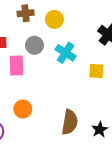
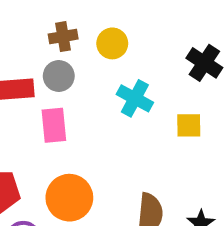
gray circle: (34, 45) -> (59, 76), moved
orange circle: (23, 109) -> (69, 198), size x1.5

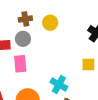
cyan cross: (135, 98) -> (59, 84), moved

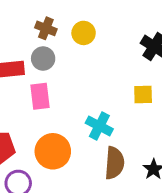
brown cross: (25, 19) -> (46, 28), turned 32

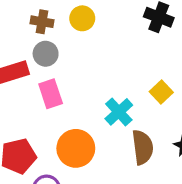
yellow square: (143, 95) -> (161, 92), moved, turned -30
cyan cross: (99, 126) -> (119, 112), turned 32

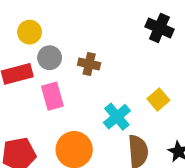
yellow circle: (82, 18) -> (30, 32), moved
brown cross: (42, 22) -> (89, 64), moved

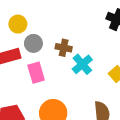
cyan cross: (117, 117) -> (82, 64), moved

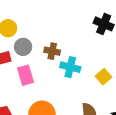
cyan cross: (82, 64) -> (70, 67), turned -36

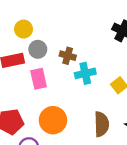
cyan cross: (70, 67) -> (85, 73), turned -30

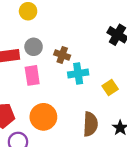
yellow circle: (24, 29) -> (28, 11), moved

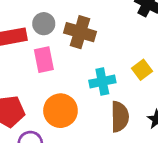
brown cross: (62, 55) -> (80, 32), size x1.5
cyan cross: (78, 74) -> (102, 82), moved

